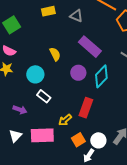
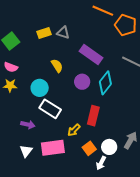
yellow rectangle: (48, 11) -> (44, 33), moved
gray triangle: (76, 16) -> (63, 33), moved
white rectangle: (44, 96) -> (50, 109), size x1.5

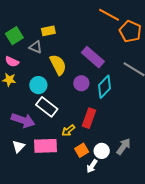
gray triangle: (63, 33) -> (36, 47), moved
yellow semicircle: (57, 66) -> (58, 65), size x1.5
purple arrow: (28, 125) -> (23, 120), size x1.6

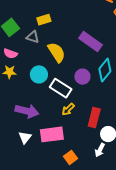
purple circle: (81, 83) -> (82, 77), moved
white rectangle: (47, 107) -> (61, 88), moved
red rectangle: (89, 118) -> (94, 117), moved
yellow arrow: (68, 131) -> (68, 109), moved
orange square: (82, 150) -> (71, 157), moved

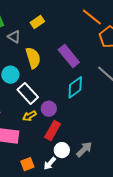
yellow rectangle: (44, 20) -> (37, 22), moved, turned -32
purple circle: (82, 77) -> (49, 109), moved
orange square: (71, 157) -> (27, 164), moved

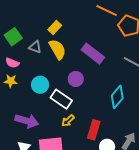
yellow semicircle: (33, 58) -> (57, 49), moved
cyan diamond: (75, 87) -> (117, 97), moved
purple circle: (49, 109) -> (76, 79), moved

